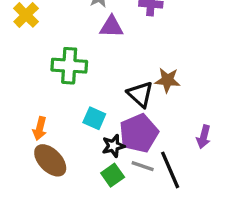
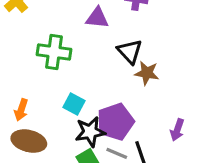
black triangle: (140, 94) -> (130, 51), moved
black star: (113, 146) -> (90, 132), size x1.4
brown ellipse: (50, 160) -> (29, 141), turned -36

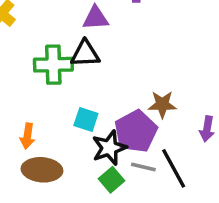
black triangle: (130, 51) -> (85, 54), moved, turned -40
brown star: (147, 73) -> (162, 104), moved

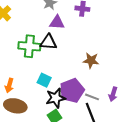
brown star: (162, 104) -> (91, 61), moved
gray line: (143, 167) -> (92, 97), moved

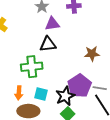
green cross: (29, 46) -> (32, 67), moved
cyan square: (44, 80) -> (41, 94), moved

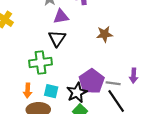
black triangle: (48, 44) -> (57, 38), turned -48
brown star: (92, 54) -> (104, 34), moved

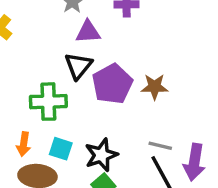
brown star: (104, 34) -> (155, 87), moved
purple arrow: (134, 76) -> (194, 162), moved, size x1.5
purple pentagon: (92, 81) -> (112, 84), moved

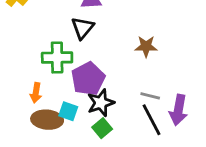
purple pentagon: (112, 84) -> (88, 79), moved
cyan square: (61, 149) -> (68, 111), moved

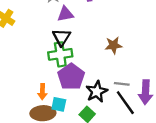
green cross: (57, 58) -> (60, 54), moved
orange arrow: (36, 93) -> (42, 92), moved
black star: (101, 103) -> (97, 92), moved

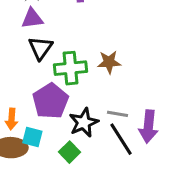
purple triangle: (65, 14) -> (32, 19), moved
green cross: (60, 54) -> (70, 68), moved

